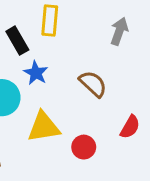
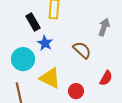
gray arrow: (119, 31) -> (104, 27), moved
yellow triangle: (44, 127) -> (50, 78), turned 35

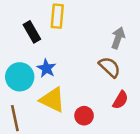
blue star: (45, 43) -> (46, 68), moved
brown semicircle: (82, 50) -> (110, 67), moved

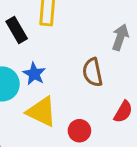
brown semicircle: (110, 67) -> (93, 72), moved, turned -145

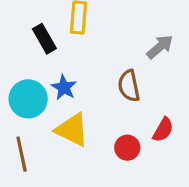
gray arrow: (120, 37) -> (160, 47), turned 30
red circle: (79, 131) -> (127, 148), moved

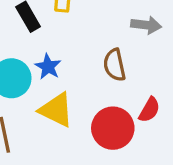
gray arrow: (160, 47) -> (146, 25), turned 48
red circle: (127, 148) -> (113, 128), size x1.6

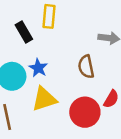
yellow triangle: (56, 110) -> (44, 99), turned -44

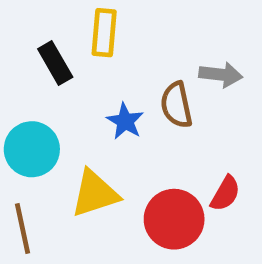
brown semicircle: (86, 67) -> (176, 105), moved
blue star: (38, 68) -> (125, 121), moved

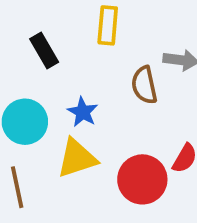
yellow rectangle: (104, 33) -> (108, 25), moved
blue star: (125, 121) -> (83, 112), moved

